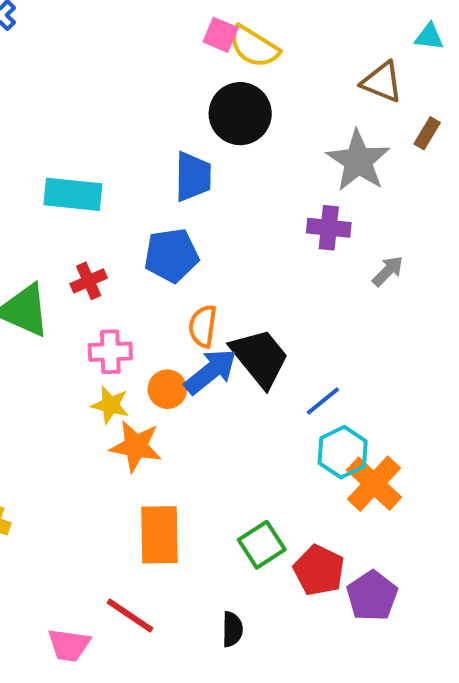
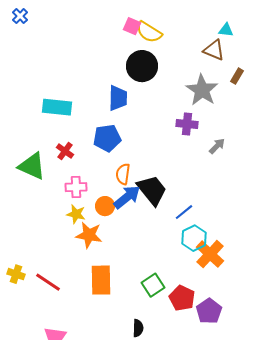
cyan triangle: (429, 37) -> (226, 30), moved
red cross: (89, 281) -> (65, 151), turned -30
red line: (130, 616) -> (48, 282), moved

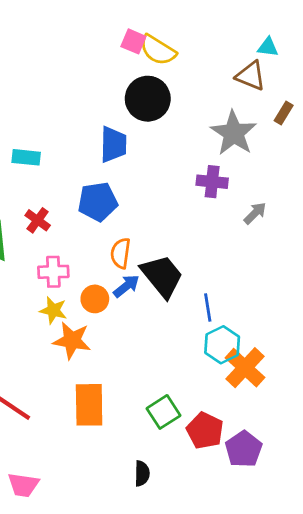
cyan rectangle: (57, 107) -> (26, 157), size x0.7
blue arrow: (127, 197) -> (126, 286), size x0.7
blue line: (184, 212) -> (208, 308), turned -60

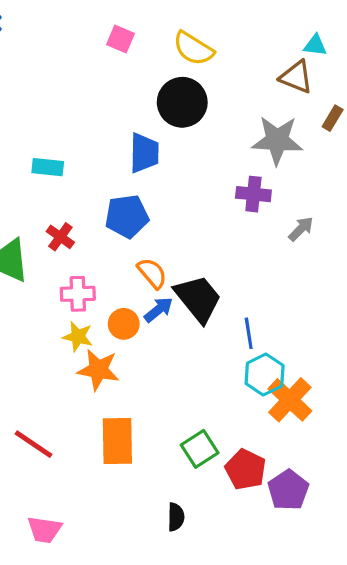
pink square: (133, 41) -> (121, 39), moved
gray star: (234, 133) -> (277, 140), turned -30
orange semicircle: (121, 253) -> (152, 273), turned 132

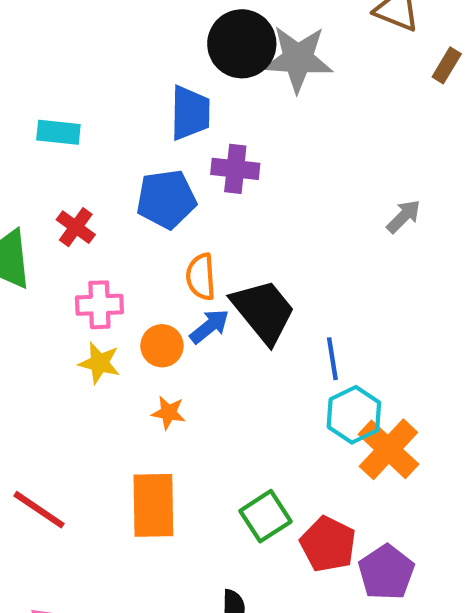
gray star: (277, 140) -> (298, 59), moved
purple cross: (253, 194) -> (235, 169), moved
orange semicircle: (152, 273) -> (201, 277), turned -144
orange star: (98, 370) -> (168, 413), moved, size x0.6

